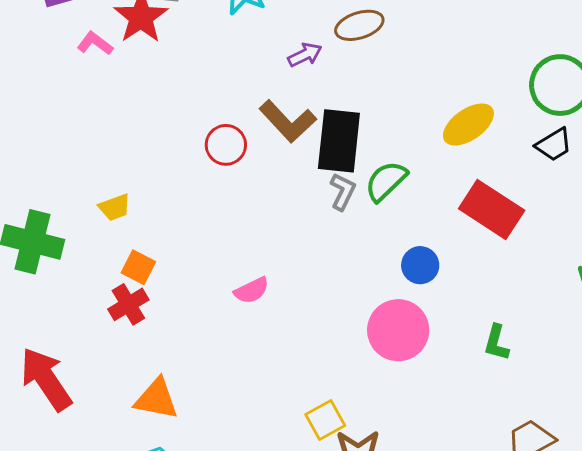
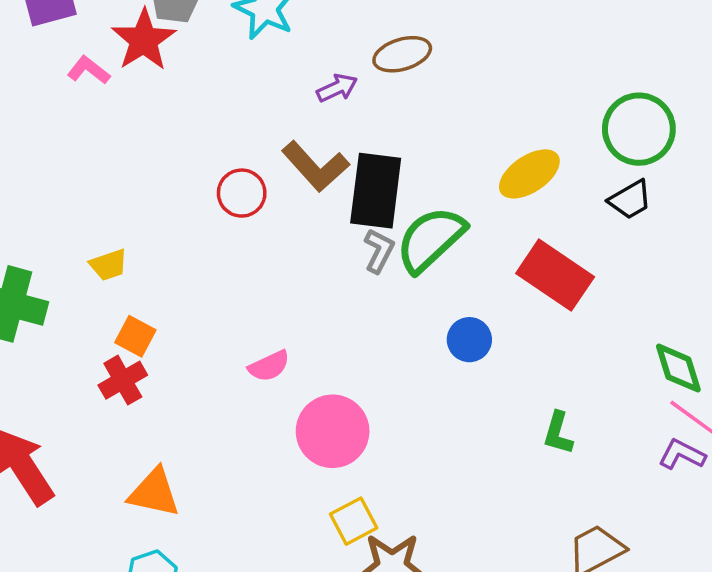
green semicircle: (386, 181) -> (431, 239), size x1.4
pink circle: (398, 330) -> (333, 431), moved

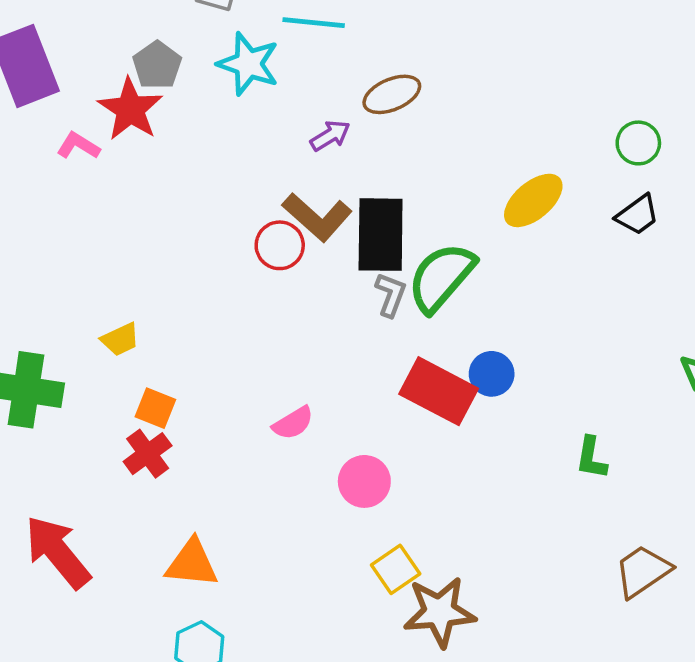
green circle: (639, 129) -> (638, 143), size x0.6
red circle: (242, 193) -> (280, 245), moved
red rectangle: (555, 275) -> (439, 391), moved
pink circle: (333, 431) -> (364, 481), size x0.7

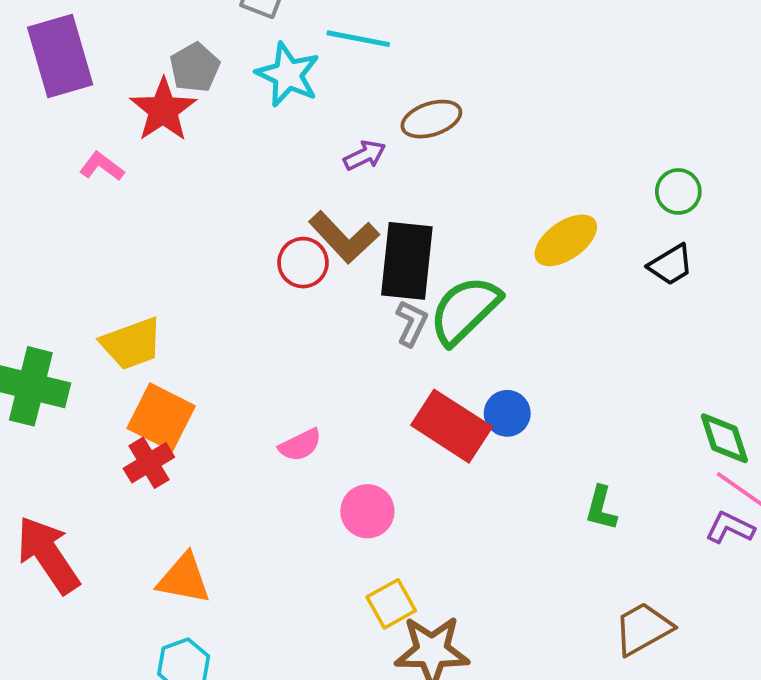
pink L-shape: (78, 146) -> (102, 166), moved
yellow trapezoid: (120, 339) -> (132, 344), size x1.6
orange square: (155, 408) -> (161, 417), size x1.6

